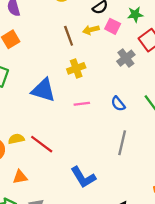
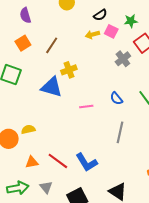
brown line: (69, 36) -> (52, 45), moved, turned 54
yellow cross: (76, 68) -> (69, 70), moved
pink line: (82, 104) -> (86, 107), moved
red line: (42, 144) -> (58, 161), moved

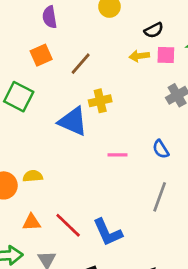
pink square: (111, 31) -> (166, 55), turned -32

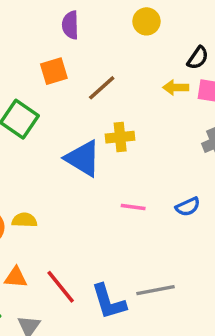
black semicircle: (154, 30) -> (198, 58), turned -36
blue semicircle: (161, 149) -> (188, 207), turned -90
gray line: (160, 197) -> (156, 290), moved, turned 52

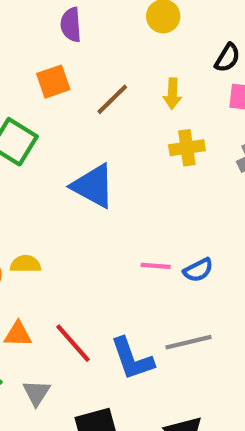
yellow arrow: (176, 88) -> (172, 94), moved, turned -85
yellow cross: (120, 137) -> (187, 148), moved
pink line: (133, 207) -> (156, 266), moved
blue semicircle: (188, 207) -> (198, 270), moved

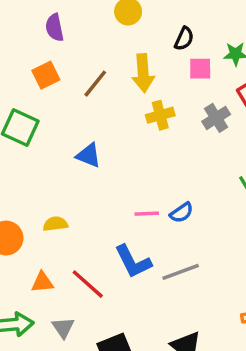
yellow arrow: (172, 94) -> (143, 73), size x1.5
blue triangle: (93, 186) -> (88, 155), size x0.7
yellow semicircle: (25, 264) -> (55, 224), moved
blue L-shape: (132, 359) -> (133, 262), moved

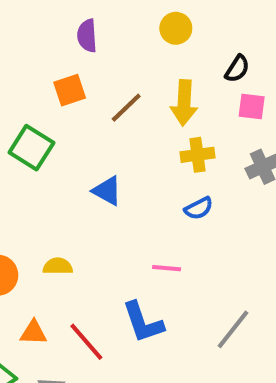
blue semicircle: (181, 213) -> (199, 208), moved
gray line: (181, 272) -> (233, 329), moved, turned -39

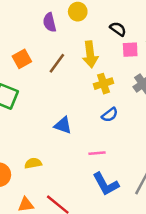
purple semicircle: (87, 36) -> (50, 22), moved
black semicircle: (237, 69) -> (118, 29), turned -77
blue triangle: (107, 191) -> (63, 125), moved
blue L-shape: (143, 322) -> (106, 184), moved

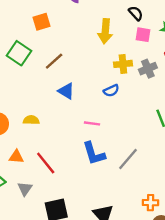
brown line: (57, 63) -> (54, 61), moved
yellow cross: (104, 84) -> (123, 64), moved

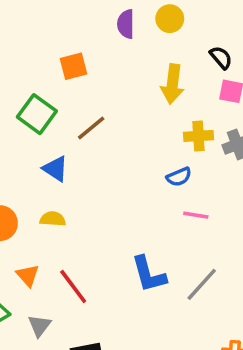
blue triangle: (66, 91) -> (55, 169), moved
pink line: (92, 123) -> (196, 215), moved
orange triangle: (16, 157) -> (28, 275), turned 42

